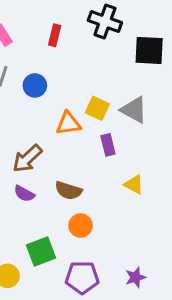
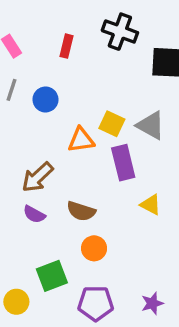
purple rectangle: (108, 145) -> (123, 163), size x1.5

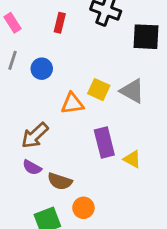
purple rectangle: (123, 163) -> (104, 142), moved
brown semicircle: (81, 211) -> (60, 181), moved
orange circle: (94, 248) -> (83, 208), moved

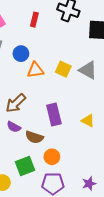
orange triangle: (72, 103) -> (35, 70), moved
purple rectangle: (104, 142) -> (54, 114), moved

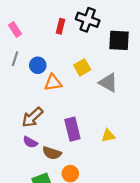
red rectangle: (34, 20) -> (61, 26), moved
yellow square: (63, 69) -> (82, 67), moved, turned 35
yellow triangle: (88, 121) -> (108, 136), turned -40

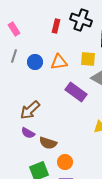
yellow square: (82, 67) -> (88, 59), moved, turned 35
orange triangle: (53, 83) -> (59, 62), moved
purple rectangle: (72, 129) -> (76, 92), moved, turned -40

